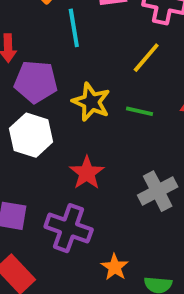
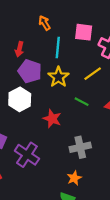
yellow star: (91, 102) -> (58, 77), moved
red star: (87, 173) -> (52, 119), moved, turned -30
orange star: (115, 267) -> (74, 178), moved

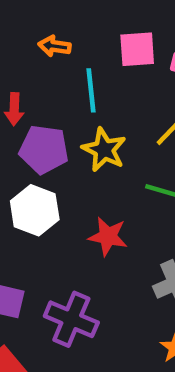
orange arrow: (44, 23) -> (54, 46), turned -40

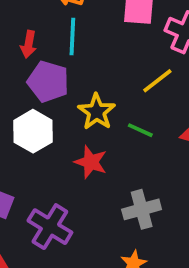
cyan line: (91, 90) -> (72, 36), moved
yellow star: (104, 150) -> (97, 112), moved

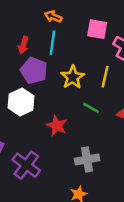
yellow line: (157, 81) -> (105, 77), turned -45
yellow star: (97, 112) -> (73, 77), moved

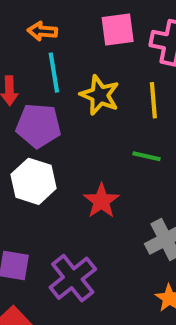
yellow star: (73, 77) -> (100, 95), moved
red star: (57, 126) -> (101, 201), turned 30
purple cross: (26, 165) -> (73, 278), turned 32

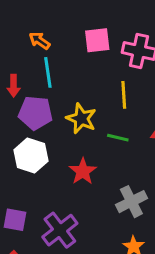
orange arrow: (42, 31) -> (40, 41), turned 30
yellow star: (100, 95) -> (81, 118), moved

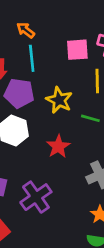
pink square: (97, 40) -> (77, 50), moved

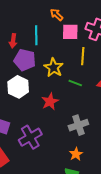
orange arrow: (26, 30) -> (57, 15), moved

